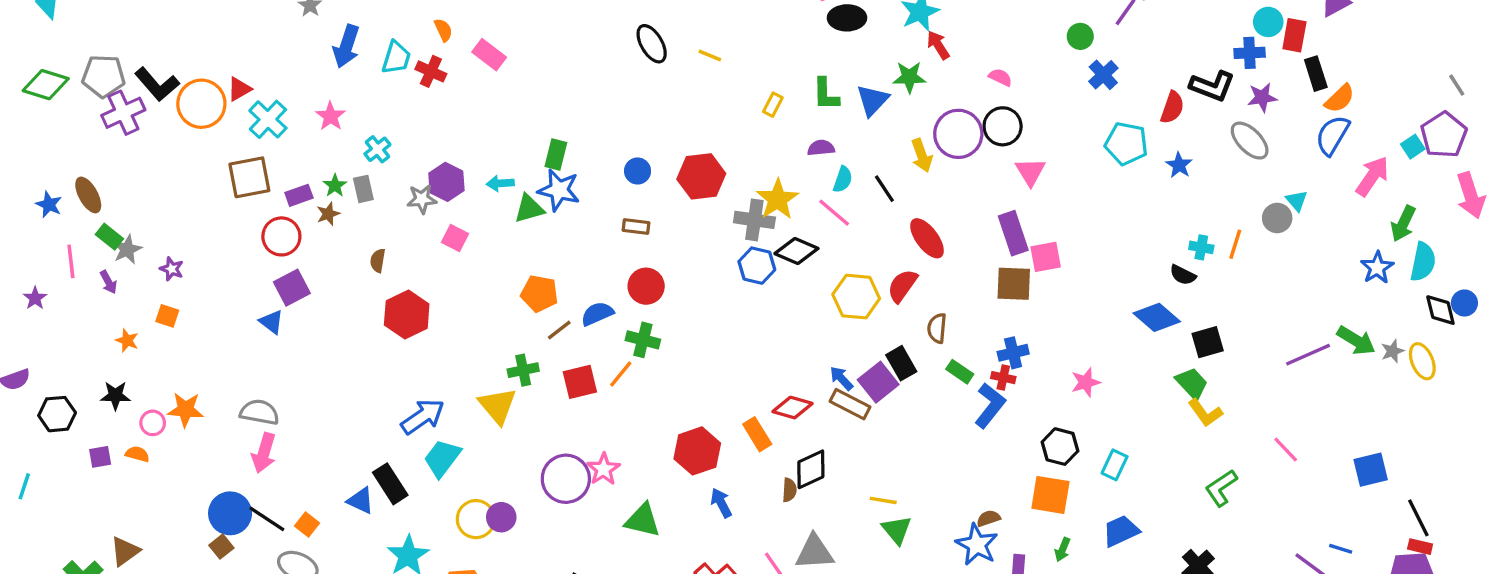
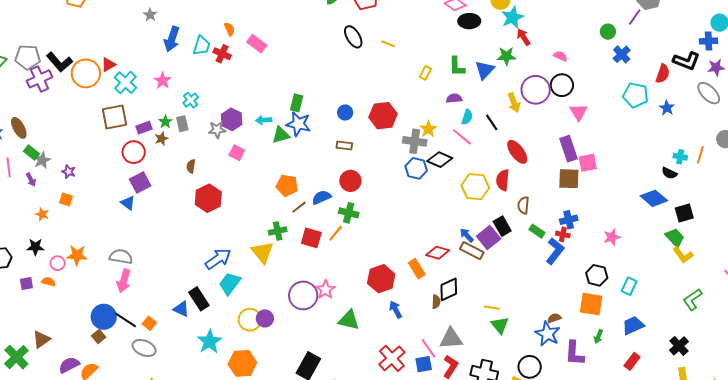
yellow star: (778, 199) -> (428, 129), size x0.7
red semicircle: (902, 286) -> (503, 180), turned -30
red square: (580, 382) -> (311, 238), turned 30

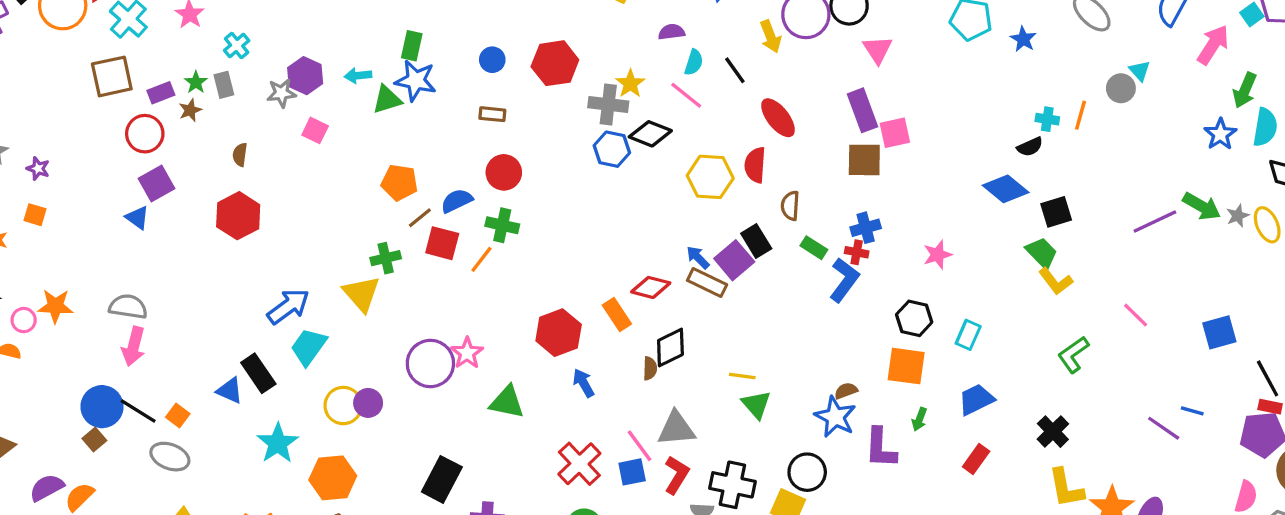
black semicircle: (669, 173) -> (1030, 147), turned -49
red hexagon: (208, 198) -> (238, 216), moved
red square: (311, 238) -> (442, 243), moved

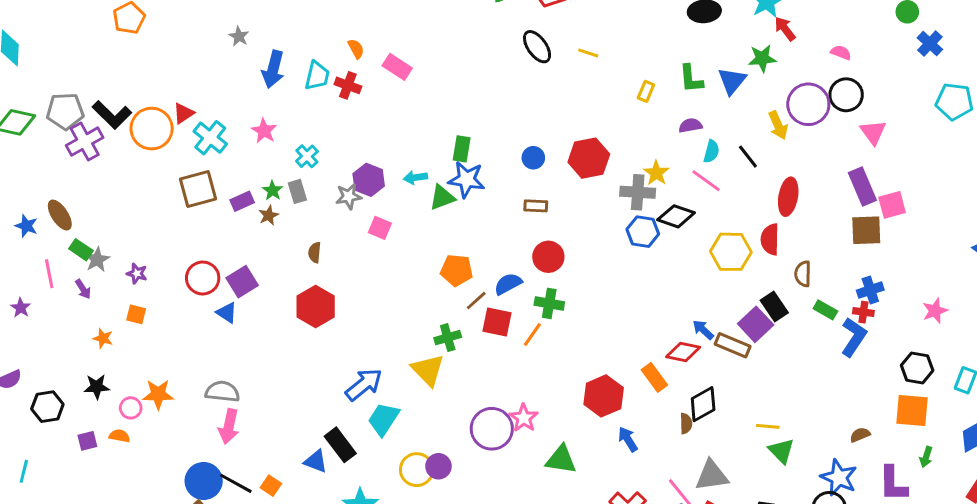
red ellipse: (778, 118) -> (788, 197), turned 51
red circle: (145, 134) -> (203, 278), moved
blue arrow: (698, 257) -> (703, 330), moved
blue star: (835, 417) -> (839, 478), moved

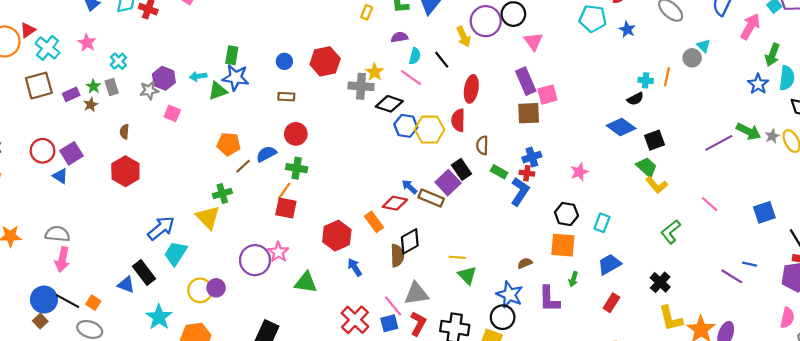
blue hexagon: (643, 232) -> (406, 126), moved
red square: (497, 322) -> (286, 208), moved
brown semicircle: (686, 424) -> (397, 256), size x1.5

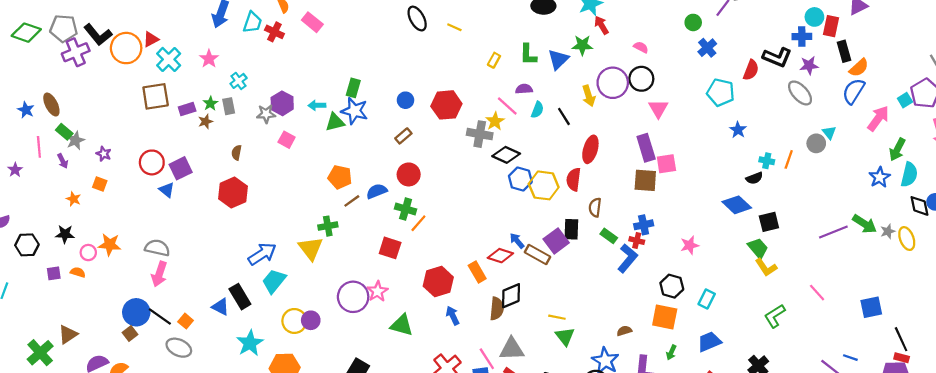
blue star: (627, 29) -> (738, 130), moved
pink line: (411, 78) -> (507, 106), moved
brown rectangle: (286, 97) -> (403, 136), turned -49
black rectangle: (462, 169) -> (571, 229), turned 30
orange line: (284, 191) -> (418, 223), moved

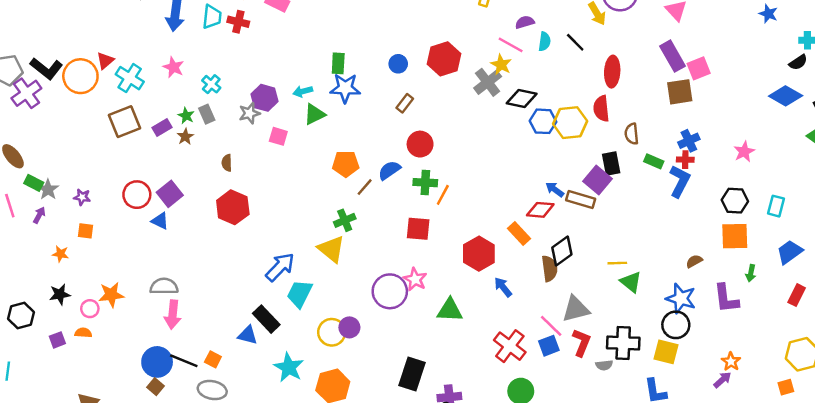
green triangle: (335, 122) -> (314, 114), moved
gray cross: (480, 134) -> (488, 82), turned -35
purple arrow: (63, 161) -> (39, 215), turned -112

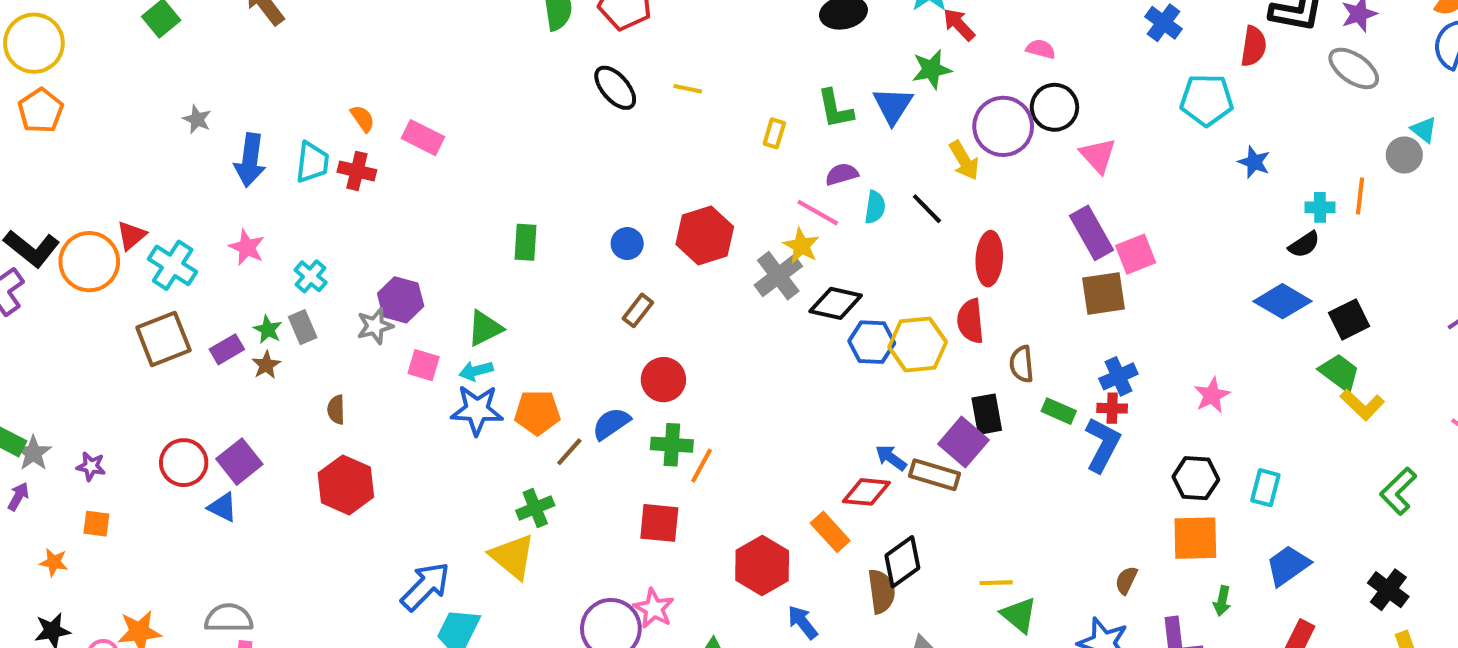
blue star: (345, 88) -> (477, 410), moved
cyan arrow: (303, 91) -> (476, 371), moved
brown semicircle: (694, 261) -> (1126, 580), turned -35

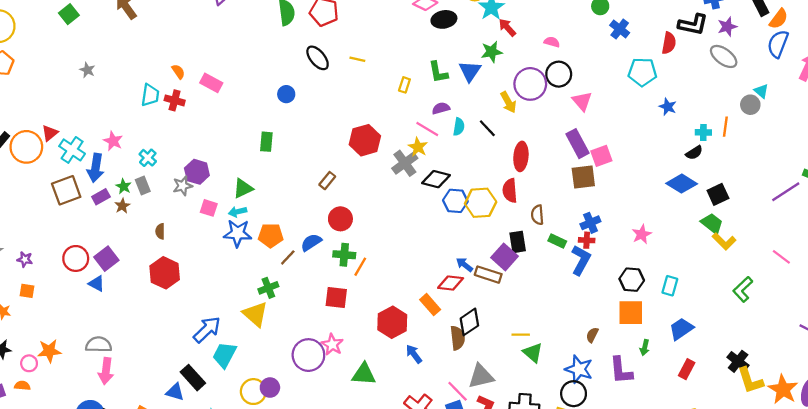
blue arrow: (250, 160) -> (96, 168), moved
blue circle: (627, 244) -> (286, 94), moved
black cross: (1388, 590) -> (738, 361), moved

